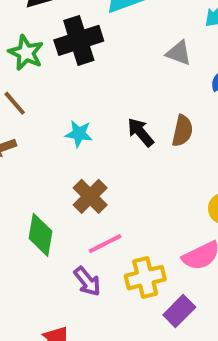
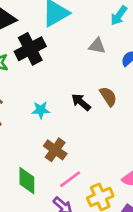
brown semicircle: (182, 131) -> (108, 96), turned -36

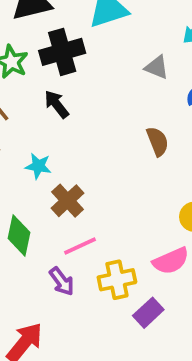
black arrow: (81, 102) -> (57, 104), moved
cyan star: (41, 110) -> (38, 166), moved

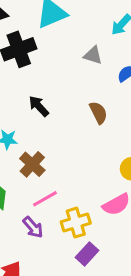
black arrow: (57, 104) -> (39, 106), moved
purple rectangle: (148, 313) -> (87, 254), moved

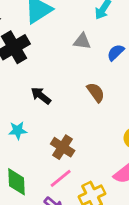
brown cross: (32, 164) -> (63, 147), moved

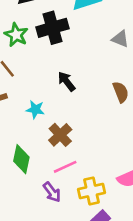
brown cross: (63, 147) -> (60, 135), moved

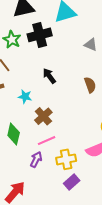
purple arrow: (52, 192) -> (36, 159), turned -119

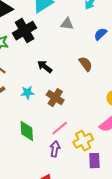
gray triangle: (91, 45) -> (67, 24), moved
brown cross: (43, 116) -> (55, 98), moved
purple rectangle: (72, 182) -> (94, 161), turned -35

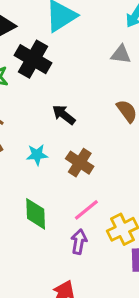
gray triangle: (67, 24) -> (121, 54), moved
black cross: (25, 31) -> (33, 59), turned -30

